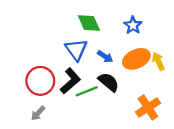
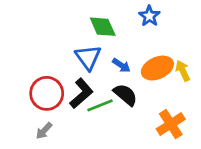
blue star: (133, 25) -> (149, 16), moved

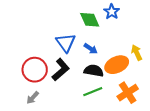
green diamond: (103, 27) -> (90, 20), moved
orange ellipse: (157, 68) -> (117, 65), moved
black semicircle: (125, 95) -> (94, 71), turned -30
green line: (100, 105) -> (93, 92), moved

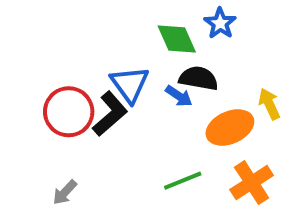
red circle: (35, 70) -> (69, 112), moved
black L-shape: (61, 70) -> (110, 114), moved
black semicircle: (94, 71) -> (198, 78), moved

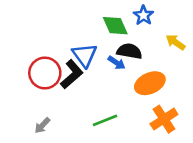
yellow arrow: (269, 104) -> (175, 42), moved, turned -30
green line: (183, 181) -> (105, 120), moved

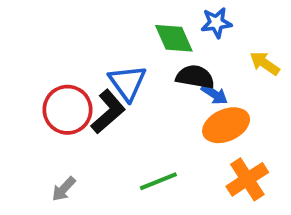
blue star: (143, 15) -> (216, 23), turned 30
blue arrow: (117, 63) -> (214, 94), moved

